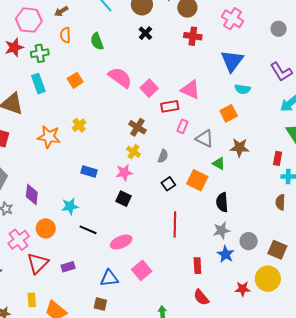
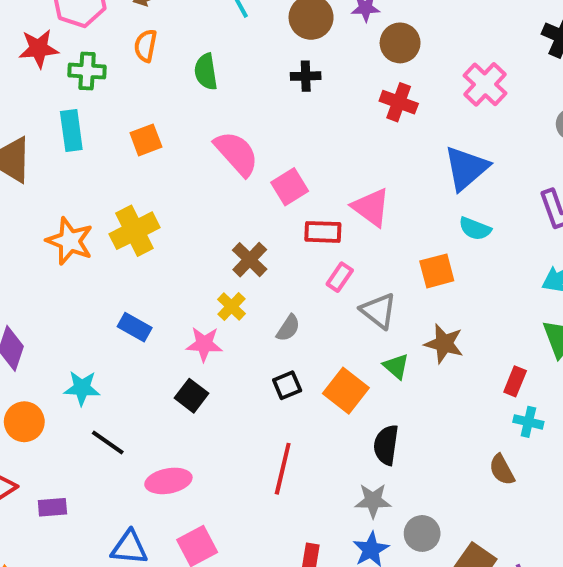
black cross: (145, 33) -> (306, 76), turned 32
yellow cross: (79, 125) -> (134, 231), size x1.6
brown semicircle: (280, 202) -> (502, 470), turned -42

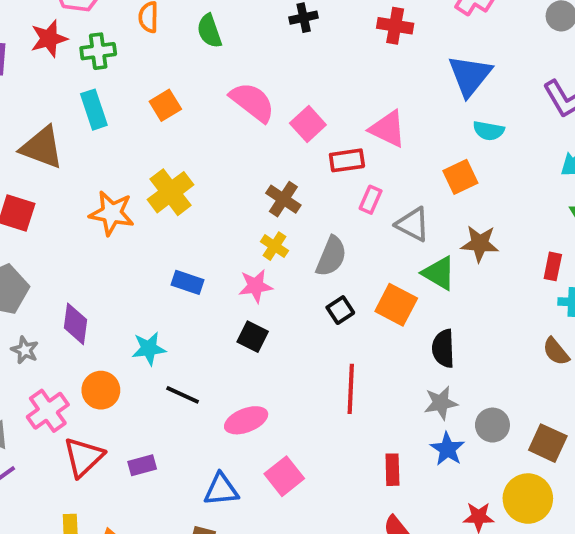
gray semicircle: (288, 328) -> (331, 256), size x1.5
green triangle: (396, 366) -> (439, 273), size x1.4

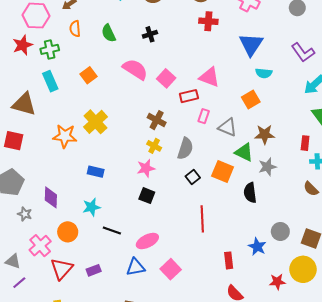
black cross: (304, 18) -> (150, 34), moved
blue rectangle: (187, 282) -> (96, 172), moved
gray star: (441, 403) -> (267, 167), moved
blue triangle: (221, 490) -> (135, 267), moved

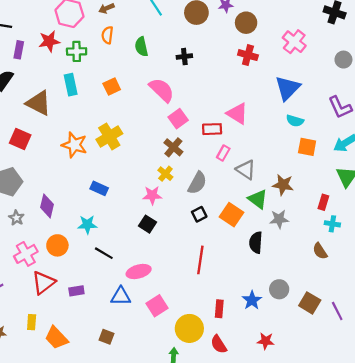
pink square: (166, 78) -> (178, 119), moved
orange square: (251, 99) -> (307, 147), moved, turned 30
yellow circle: (303, 269) -> (189, 328), moved

